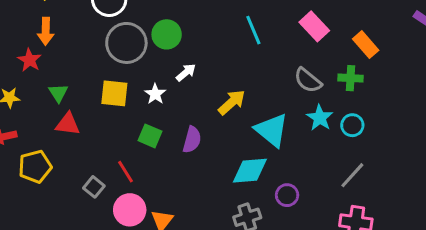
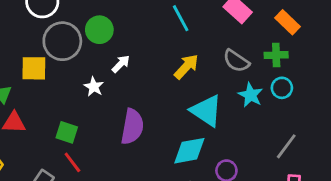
yellow square: (114, 93) -> (34, 68), moved
yellow arrow: (232, 102) -> (186, 67), moved
cyan circle: (352, 125) -> (282, 88), moved
green square: (150, 136) -> (67, 132), moved
purple semicircle: (192, 140) -> (132, 127), size x1.4

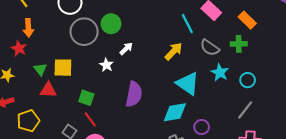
cyan line: (181, 18) -> (187, 24), moved
yellow square: (34, 68) -> (63, 68), moved
cyan circle: (282, 88) -> (248, 80), moved

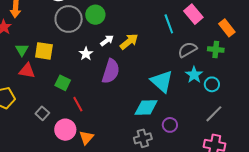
gray semicircle: (210, 48) -> (187, 50), turned 108
yellow arrow: (174, 51) -> (129, 42), moved
cyan circle: (248, 80) -> (212, 84), moved
purple semicircle: (134, 94) -> (111, 71), moved
red line: (90, 119) -> (78, 104), moved

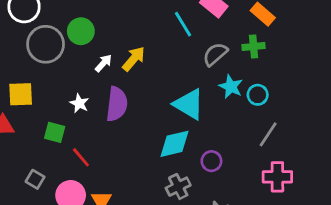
white star: (86, 54) -> (79, 103), moved

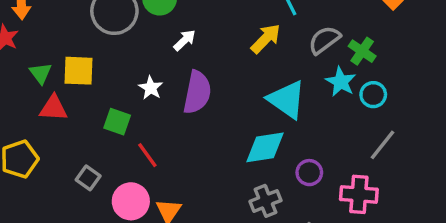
green cross: (254, 47) -> (362, 51), moved, turned 35
yellow arrow: (134, 59) -> (266, 39), moved
pink cross: (277, 177) -> (359, 194), moved

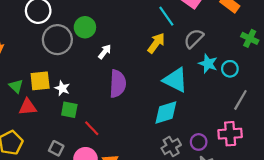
green cross: (362, 51) -> (250, 38), moved
white star: (151, 88) -> (62, 88), moved
purple circle: (309, 173) -> (199, 142), moved

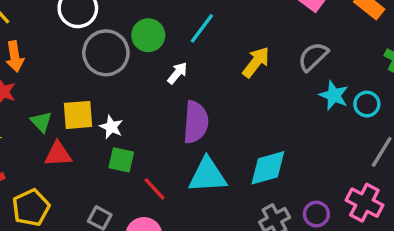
cyan line: (166, 16) -> (202, 28), moved, turned 70
cyan triangle: (175, 80) -> (208, 175), moved, turned -32
pink cross: (230, 134) -> (364, 203), turned 30

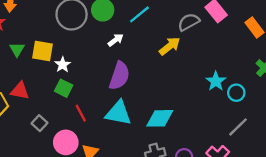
gray semicircle: (313, 57) -> (189, 22), moved
red triangle: (58, 154) -> (20, 91), moved

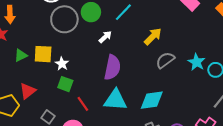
gray semicircle: (189, 22) -> (165, 60), moved
green triangle: (17, 49) -> (21, 55), turned 40
red triangle: (20, 91) -> (28, 91), turned -42

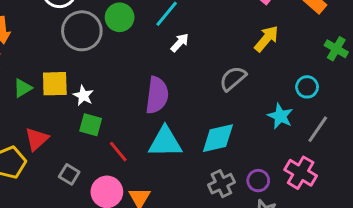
yellow arrow: (153, 36) -> (266, 39), moved
white arrow: (105, 37) -> (180, 43), moved
cyan star: (197, 62) -> (280, 116), moved

